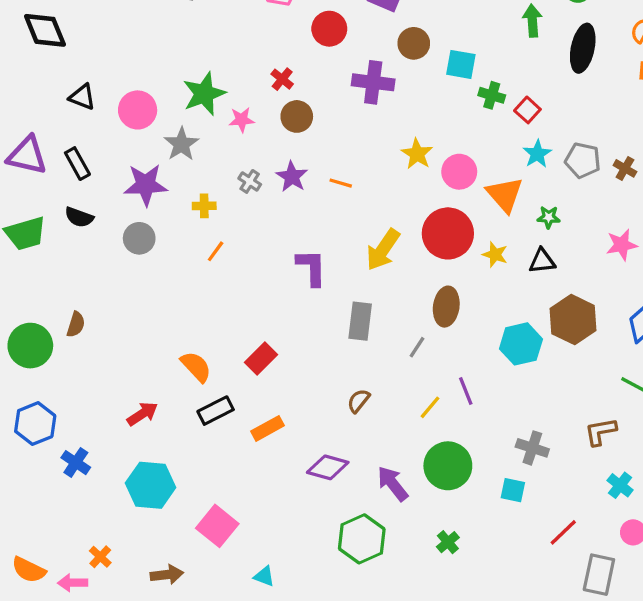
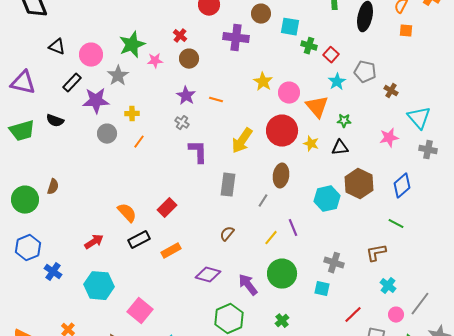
gray pentagon: (583, 160) -> (365, 72), moved
black rectangle: (77, 164) -> (72, 83), moved, turned 72
gray cross: (250, 181) -> (182, 123), moved
gray circle: (139, 238) -> (107, 134), moved

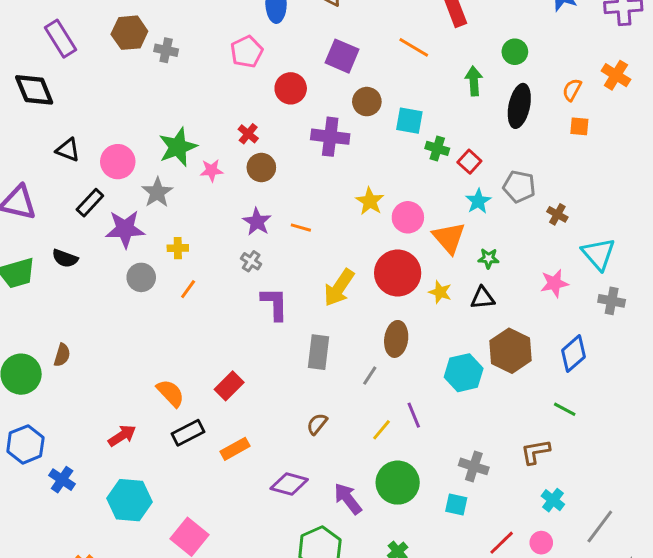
pink circle: (396, 315) -> (541, 543), moved

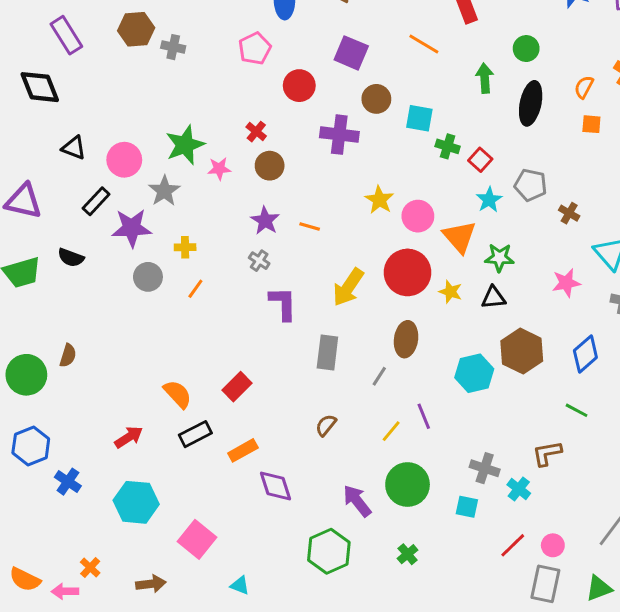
green star: (488, 258) -> (499, 258), size x1.4
purple diamond: (289, 484) -> (276, 486), moved, turned 57
cyan cross: (553, 500) -> (519, 489), moved

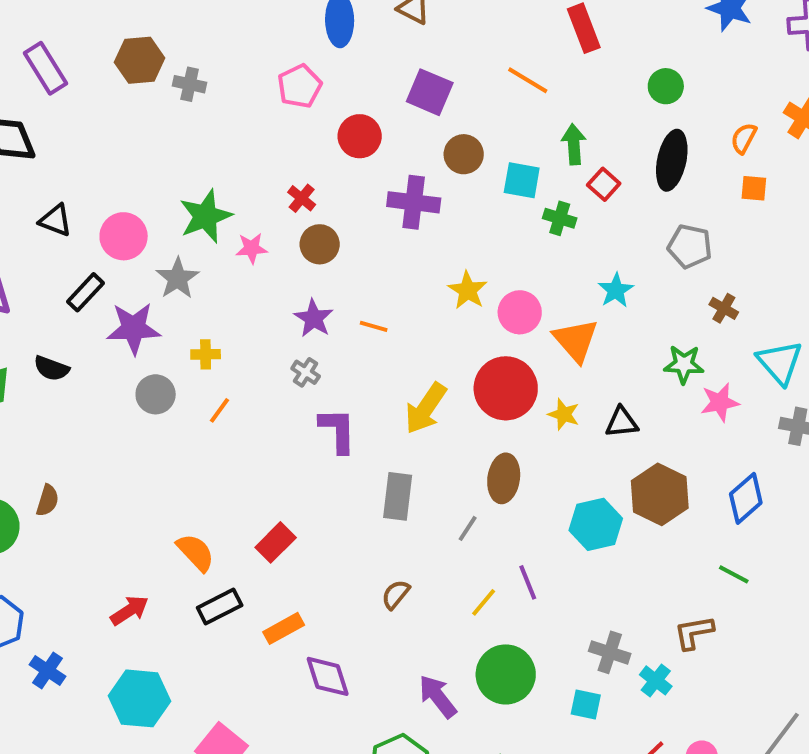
green arrow: (485, 78) -> (574, 144), moved
red square: (480, 160) -> (604, 184), moved
gray pentagon: (531, 185) -> (690, 246), moved
green star: (499, 258) -> (684, 364), moved

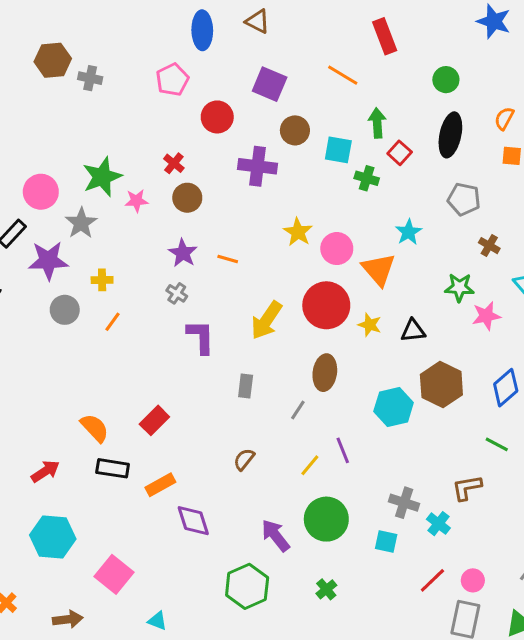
gray rectangle: (398, 496) -> (246, 386), size x0.7
black rectangle: (220, 606) -> (113, 468), turned 36

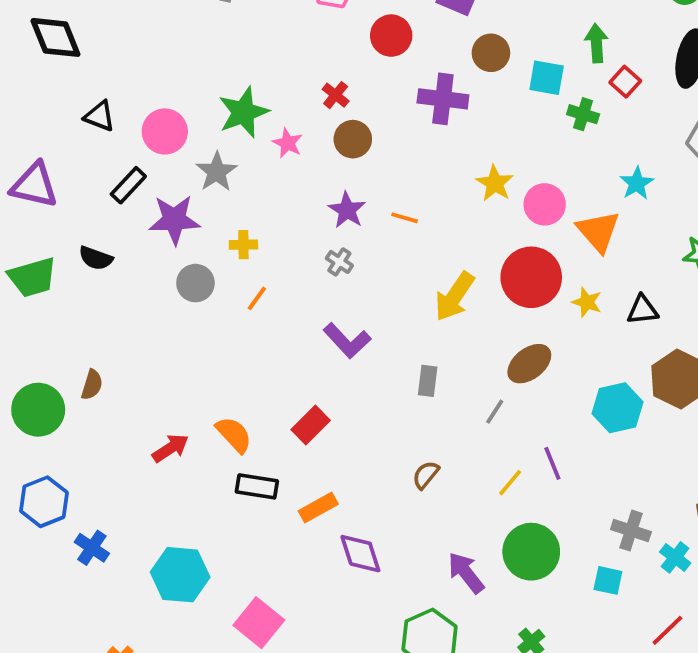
pink star: (136, 201) -> (288, 143), turned 30
purple L-shape: (201, 337) -> (347, 341), moved, turned 138
brown ellipse: (325, 373) -> (529, 364), turned 44
red arrow: (45, 471) -> (171, 448), moved

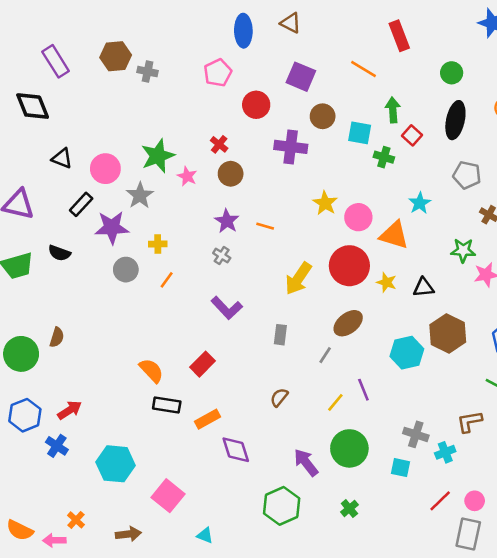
orange triangle: (598, 231) -> (394, 235), turned -32
red arrow: (171, 448) -> (70, 410), moved
cyan cross: (675, 557) -> (445, 452), turned 30

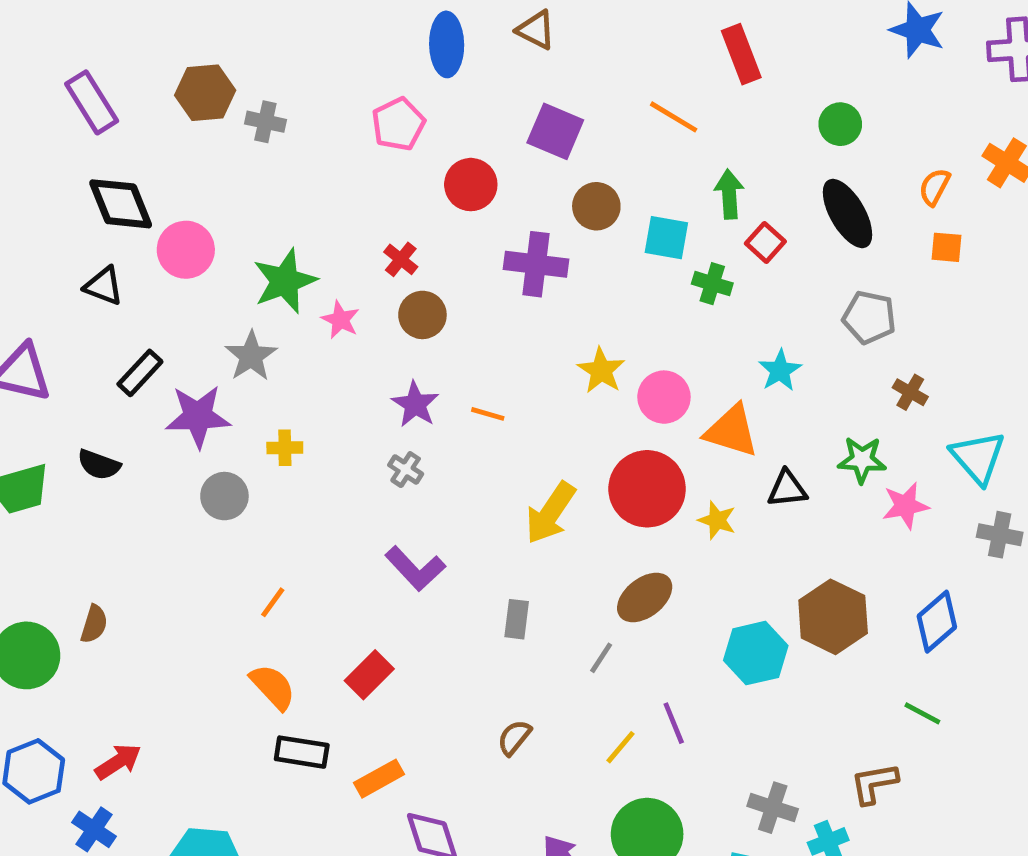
black diamond: (33, 106) -> (121, 204), moved
black ellipse: (455, 120) -> (848, 213), turned -42
pink circle: (105, 169) -> (186, 250), moved
orange line: (167, 280) -> (273, 602), moved
black triangle: (424, 287) -> (787, 489), moved

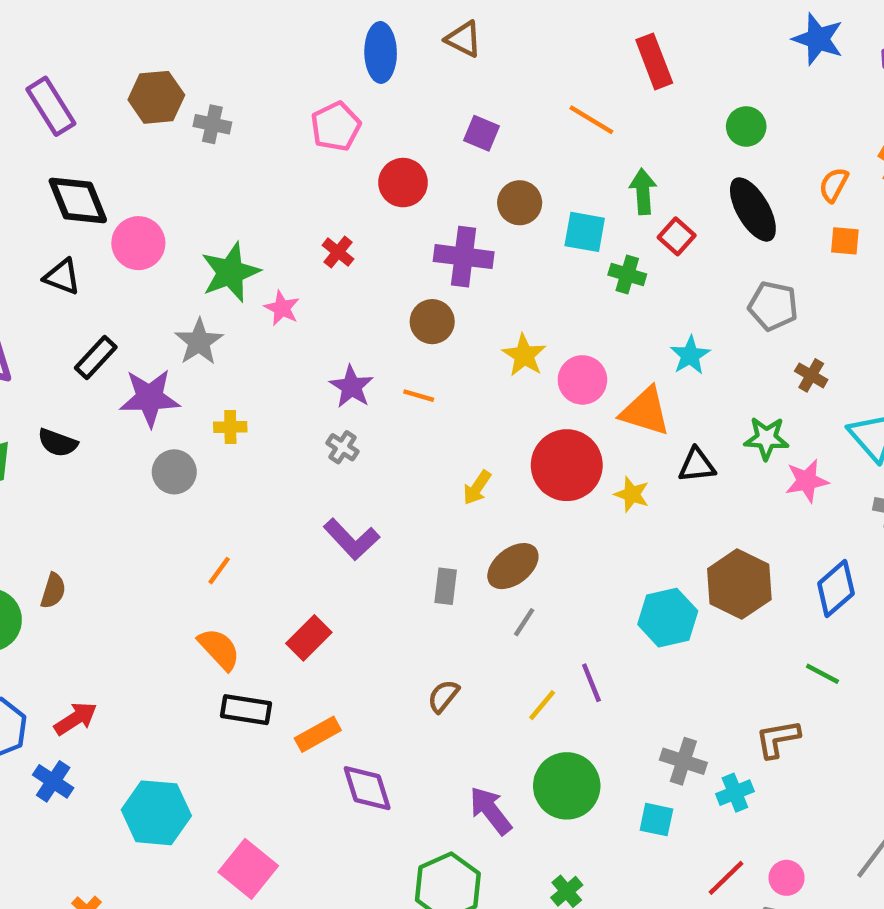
purple square: (555, 131) -> (482, 133), size x0.7
brown circle: (422, 315) -> (432, 322), moved
yellow arrow: (550, 513) -> (477, 488), size x0.6
brown ellipse: (645, 597) -> (513, 566), moved

